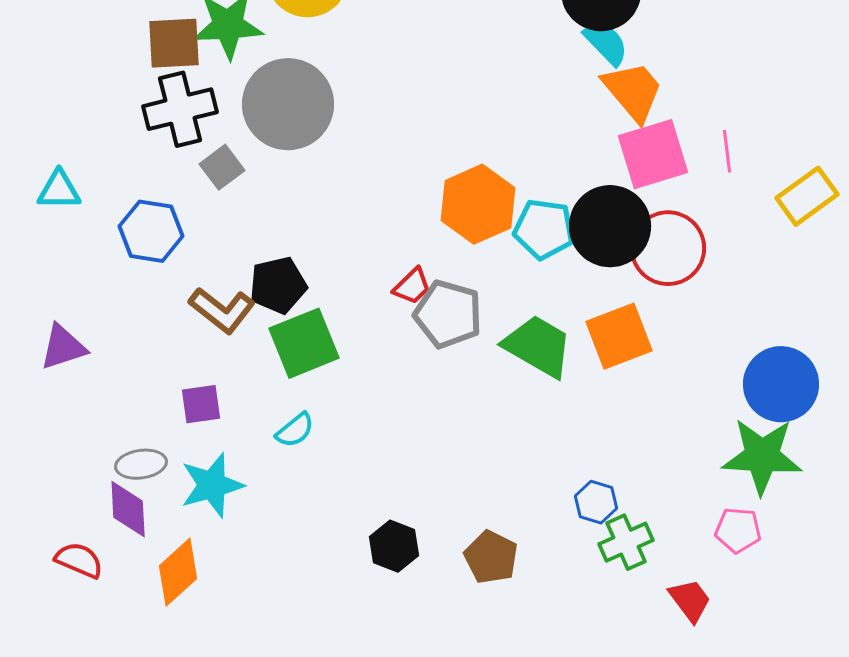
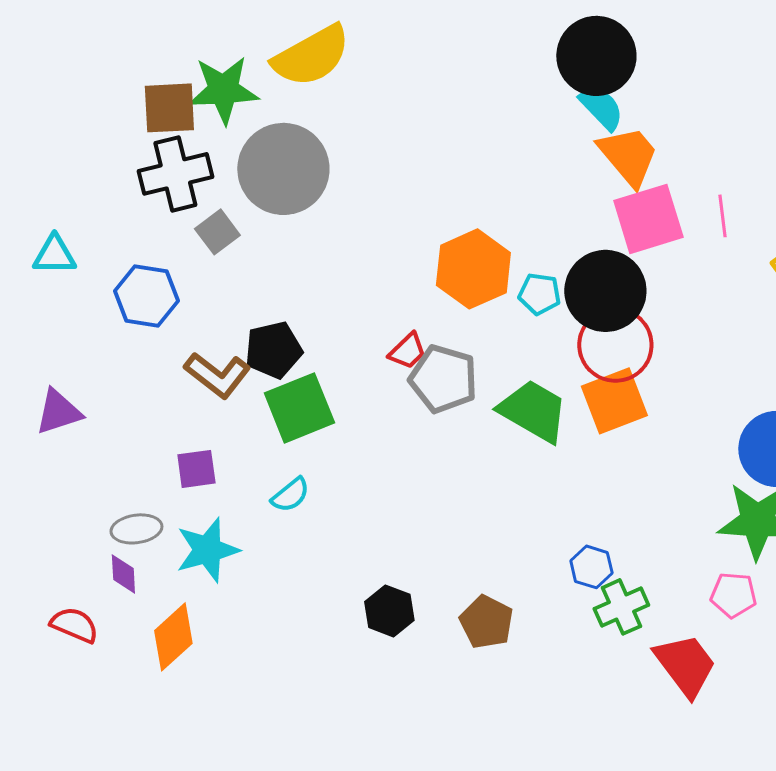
cyan pentagon: (544, 229) -> (539, 294), size x0.7
red circle: (668, 248) -> (615, 345), moved
purple diamond: (128, 509) -> (123, 574), size x0.7
red trapezoid: (690, 600) -> (685, 665), size x1.5

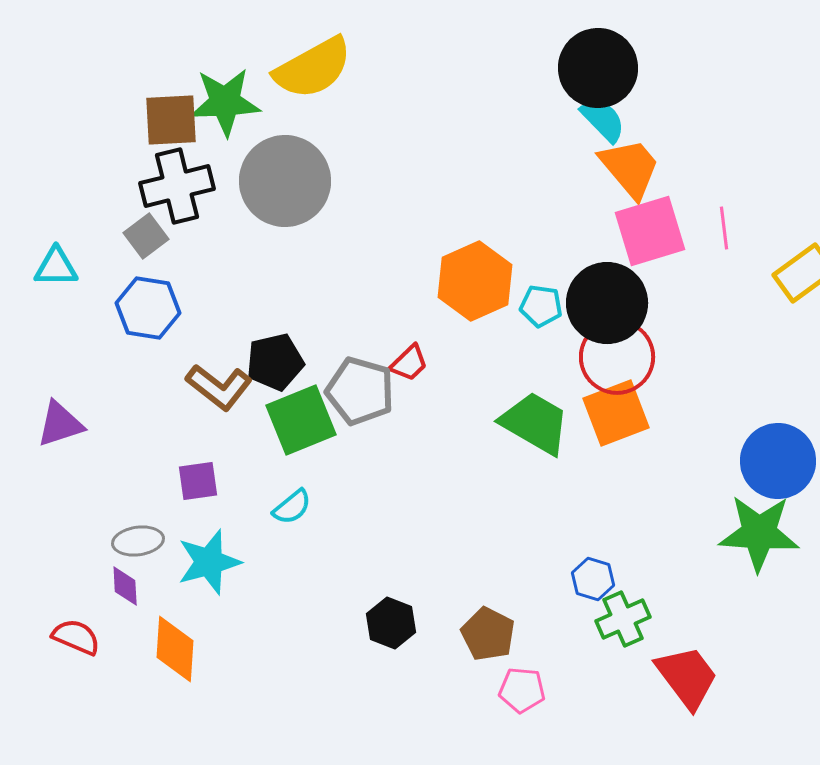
gray square: (217, 232) -> (146, 236), moved
gray pentagon: (443, 379) -> (360, 391), moved
pink pentagon: (733, 595) -> (522, 690), moved
orange diamond: (173, 637) -> (175, 649), turned -44

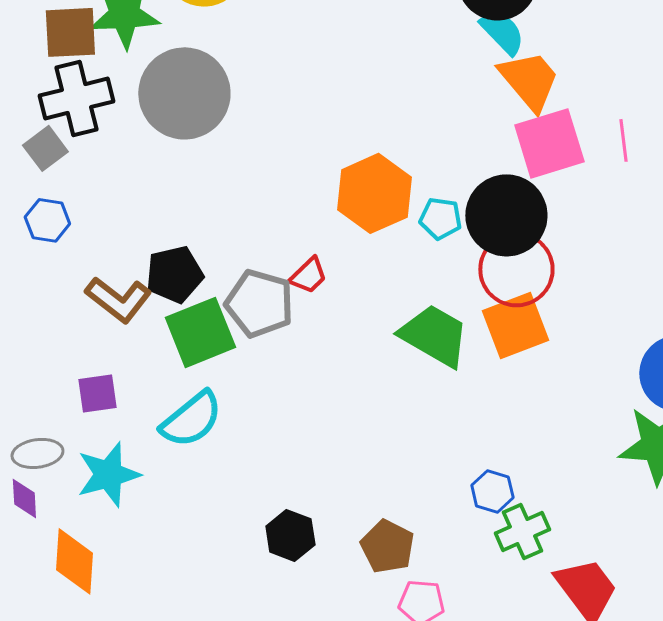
blue hexagon: (148, 308) -> (47, 220), size x0.7
cyan semicircle: (292, 507) -> (191, 419), size x1.6

